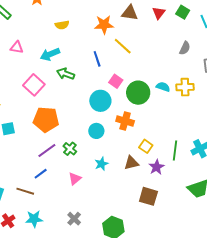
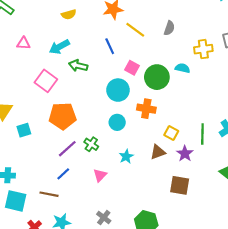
gray semicircle: (185, 48) -> (169, 28), moved
yellow cross: (185, 87) -> (203, 49), moved

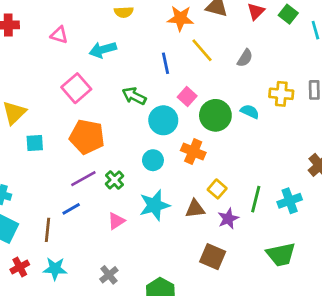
green arrow: (78, 66) -> (134, 96), moved
cyan star: (126, 156) -> (154, 205), size x1.6
brown line: (49, 194) -> (48, 230), turned 72

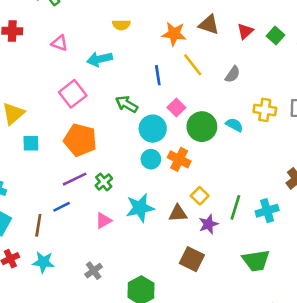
cyan circle: (153, 160) -> (151, 159), moved

